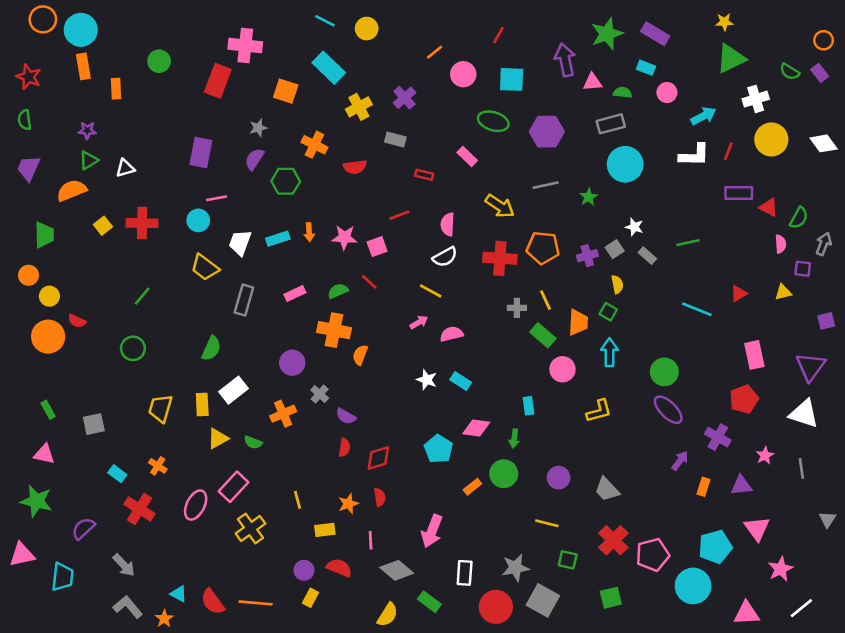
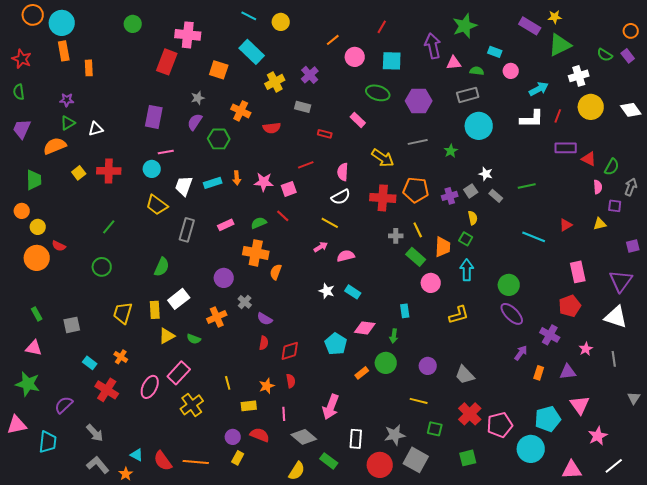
purple rectangle: (655, 34) -> (530, 26), moved
green circle: (159, 61) -> (133, 24), moved

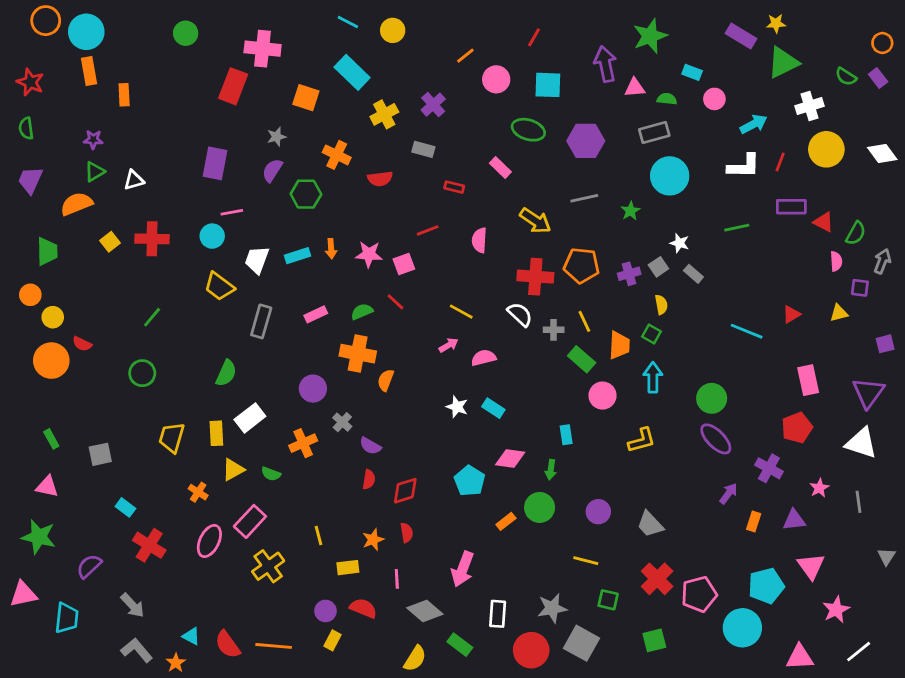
green line: (527, 186) -> (737, 228), moved
white semicircle: (341, 197) -> (520, 314), moved, turned -108
orange cross: (121, 357) -> (198, 492), moved

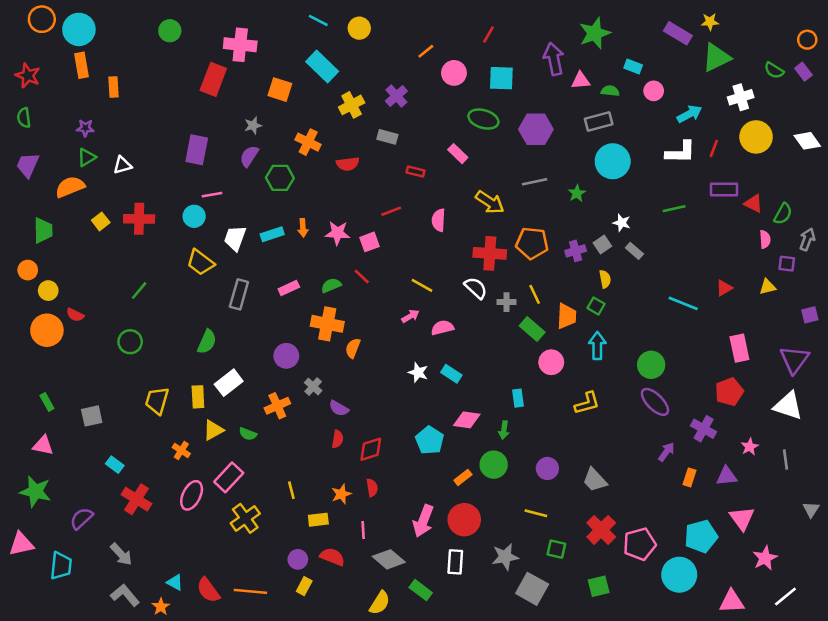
red circle: (531, 650) -> (464, 520), moved

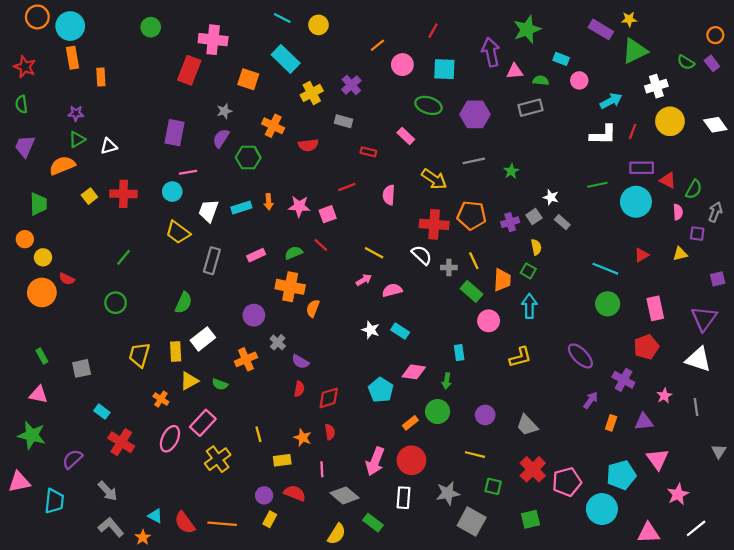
cyan circle: (613, 161) -> (636, 202), moved
green circle: (651, 365) -> (608, 304), moved
orange star: (341, 494) -> (303, 438), turned -30

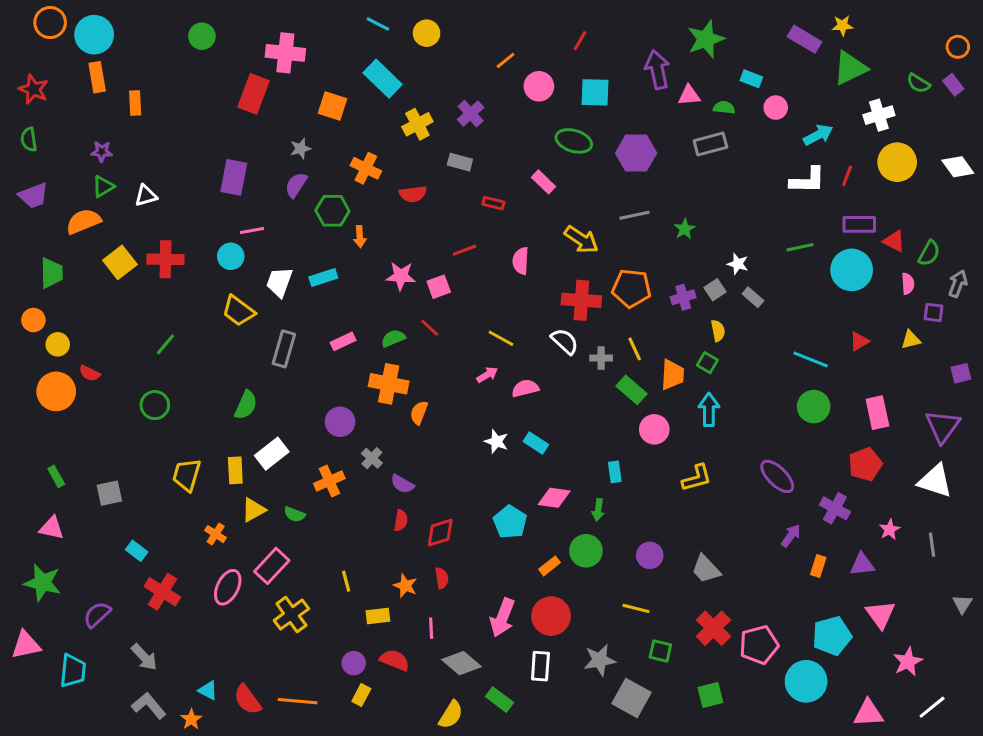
purple trapezoid: (25, 146) -> (33, 196), turned -135
yellow square: (89, 196) -> (120, 262), size x1.5
orange arrow: (269, 202) -> (360, 237), moved

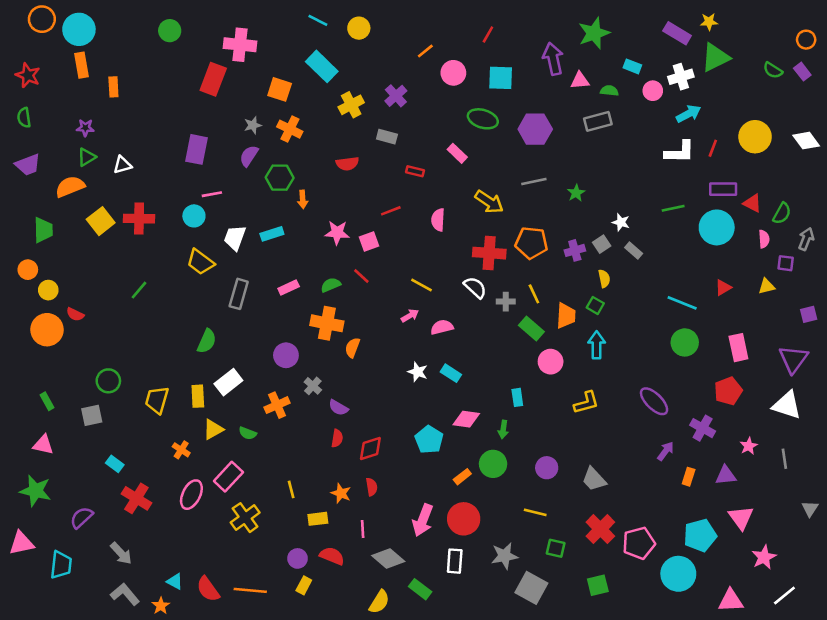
white cross: (879, 115) -> (681, 77), moved
orange cross: (366, 168) -> (290, 129), moved
green circle: (155, 405) -> (108, 381), moved

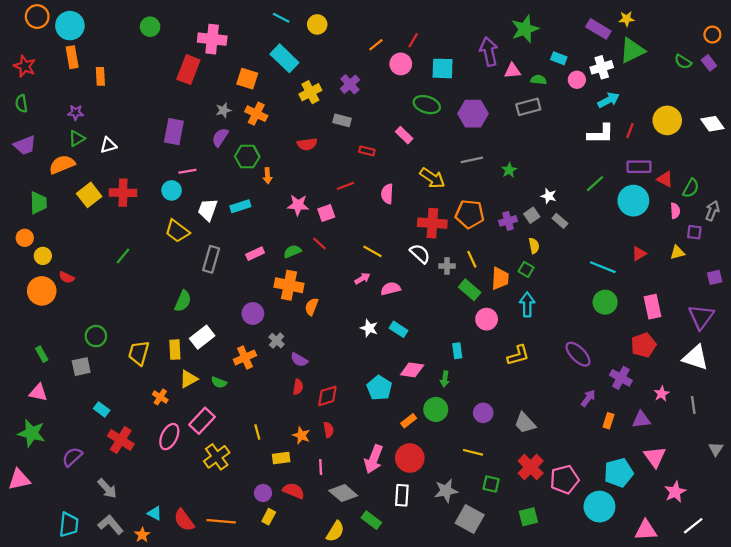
red line: (488, 34) -> (413, 40), moved
green line: (673, 208) -> (595, 184), turned -30
cyan trapezoid: (61, 565) -> (69, 525), moved

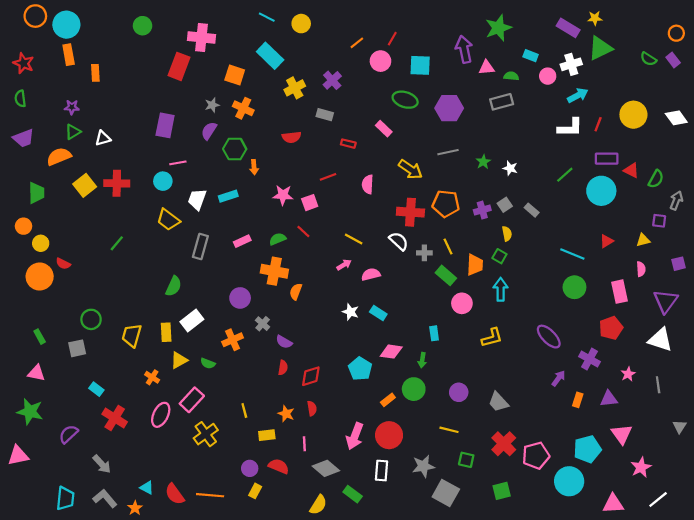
white star: (549, 196) -> (510, 168), moved
pink semicircle: (675, 211) -> (641, 269), moved

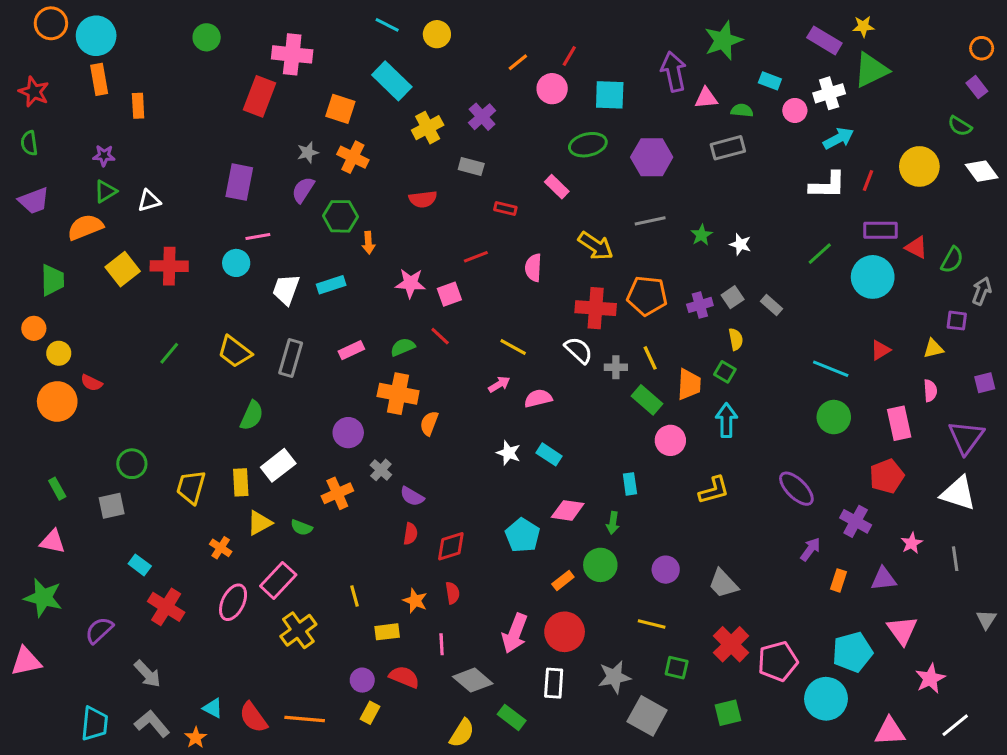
green semicircle: (648, 59) -> (960, 126), moved
green ellipse: (405, 100) -> (588, 145), turned -30
yellow trapezoid: (168, 220) -> (235, 352), moved

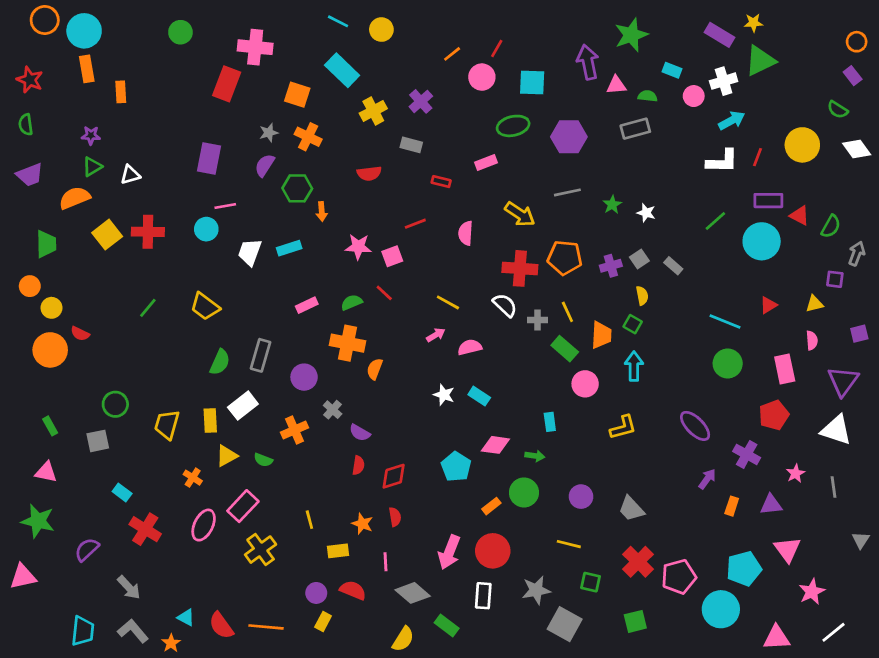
pink rectangle: (557, 187) -> (486, 163), turned -65
gray rectangle: (291, 358) -> (261, 355), moved
green arrow: (613, 523) -> (535, 456), turned -90

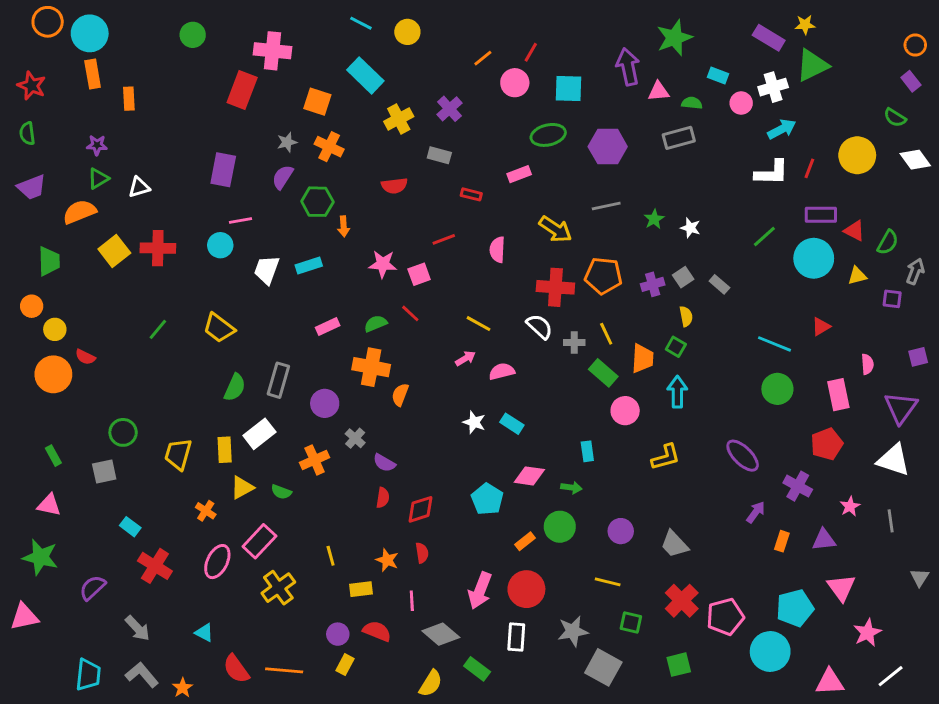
yellow triangle: (815, 304) -> (857, 276), moved
cyan triangle: (186, 617) -> (204, 633), moved

